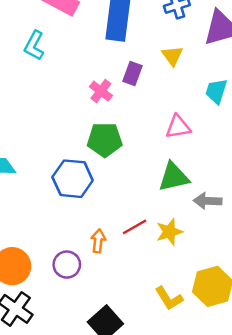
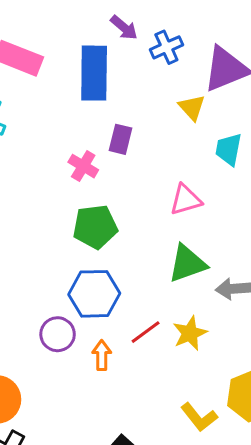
yellow triangle: (172, 56) -> (192, 108), moved
blue hexagon: (73, 179) -> (94, 294), moved
purple circle: (67, 265) -> (58, 334), moved

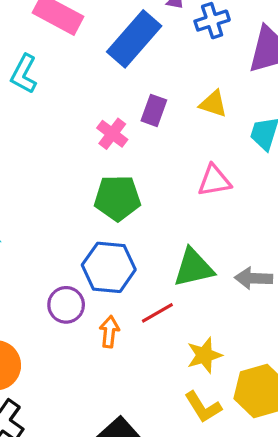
blue rectangle: (94, 73) -> (134, 39), turned 34
yellow triangle: (192, 108) -> (213, 104), moved, turned -36
green triangle: (187, 264) -> (194, 268), moved
yellow star: (190, 333) -> (204, 355), moved

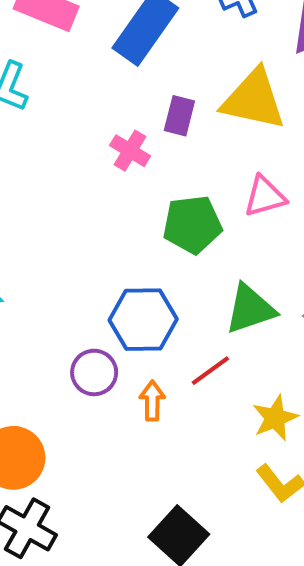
yellow triangle: (213, 104) -> (254, 100), size x1.8
green pentagon: (117, 198) -> (192, 224), moved

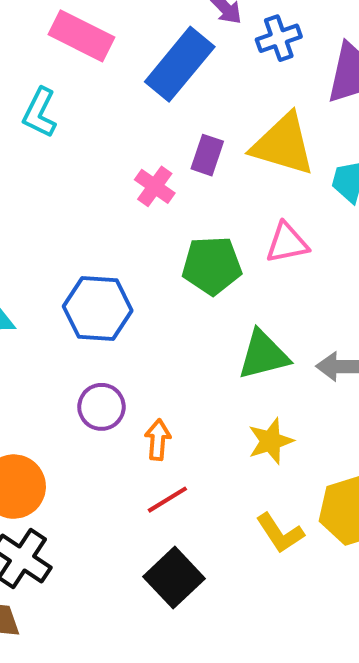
blue hexagon: (143, 320) -> (98, 308), moved
red line: (210, 371) -> (167, 500), moved
yellow star: (275, 418) -> (271, 441), moved

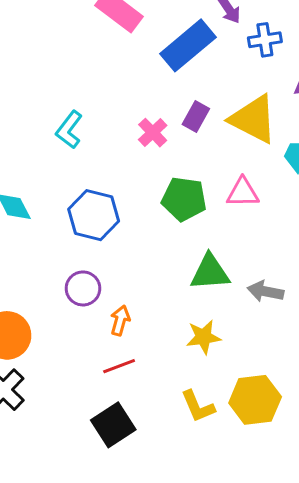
cyan L-shape: (40, 113) -> (69, 130), moved

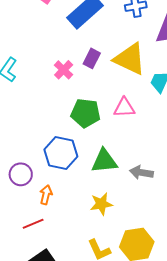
blue hexagon: (94, 215) -> (61, 153), moved
red line: (119, 366) -> (33, 224), moved

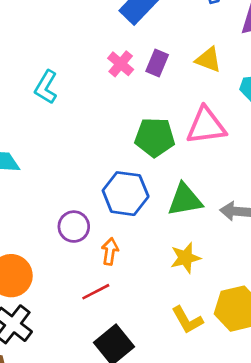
yellow triangle: (130, 59) -> (208, 60), size x0.6
pink cross: (64, 70) -> (121, 64), moved
pink triangle: (124, 108) -> (206, 126), size x1.4

